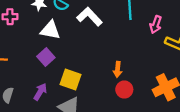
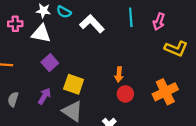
pink arrow: (156, 25) -> (159, 22), moved
white triangle: (50, 30) -> (41, 33), moved

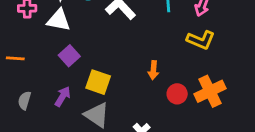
yellow L-shape: (176, 49) -> (201, 40), moved
red circle: (125, 94) -> (177, 94), moved

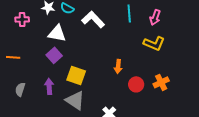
white triangle: (59, 20) -> (57, 33), moved
orange cross: (210, 91) -> (161, 82), size x0.7
purple arrow: (63, 97) -> (49, 86), turned -35

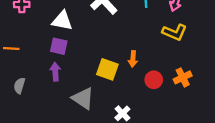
purple square: (54, 55) -> (59, 46), turned -35
yellow square: (76, 75) -> (107, 69), moved
purple arrow: (49, 86) -> (55, 72), moved

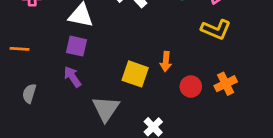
purple arrow: (55, 72) -> (72, 77), turned -30
gray triangle: (83, 98) -> (106, 109), turned 30

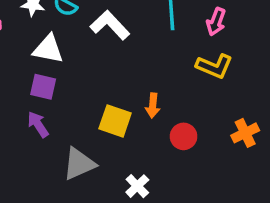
orange cross: (226, 84) -> (245, 133), moved
gray triangle: (106, 109) -> (79, 164), turned 32

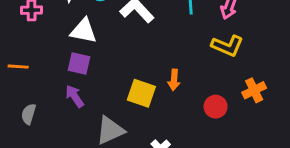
orange cross: (245, 133) -> (254, 90), moved
red circle: (184, 136) -> (216, 107), moved

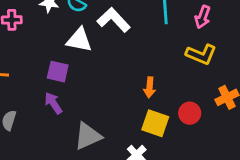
white triangle: (83, 31) -> (79, 40), moved
yellow square: (141, 93) -> (155, 123), moved

